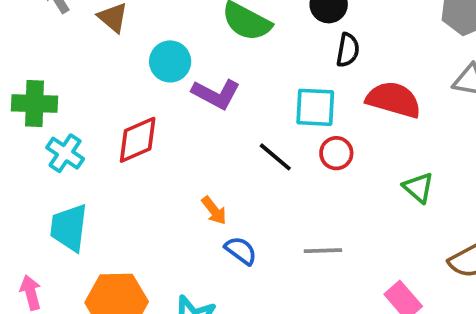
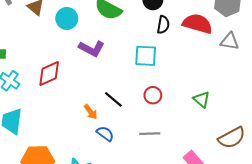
cyan circle: (170, 61) -> (67, 18), moved
red semicircle: (394, 100) -> (197, 24), moved
red circle: (336, 153) -> (153, 95), moved
black line: (275, 157) -> (113, 99), moved

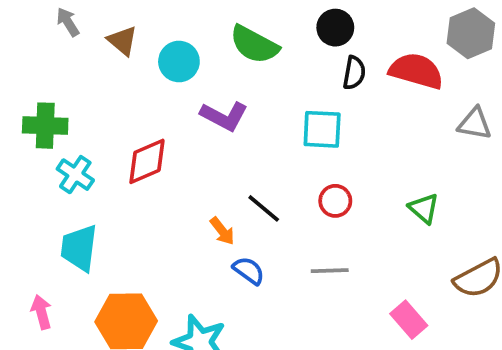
gray triangle: (230, 41) -> (475, 124), moved

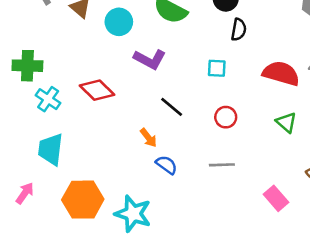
red semicircle: (416, 71) -> (281, 73), moved
cyan square: (322, 129) -> (217, 68), size x0.7
red diamond: (147, 161) -> (97, 90), turned 68
black line: (264, 208) -> (172, 107), moved
pink arrow: (41, 312) -> (25, 193), turned 50

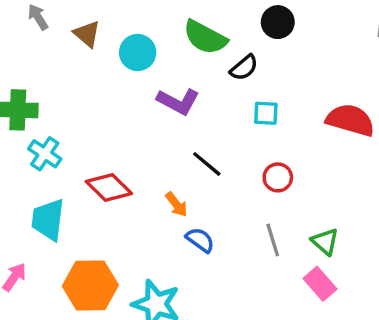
black semicircle: (239, 30) -> (244, 68), moved, turned 40
red diamond: (97, 90) -> (109, 188), moved
green triangle: (286, 122) -> (325, 242), moved
gray line: (222, 165) -> (273, 240), turned 75
pink rectangle: (276, 198) -> (320, 284), moved

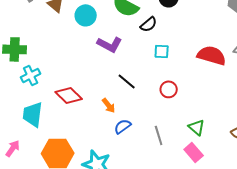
cyan cross: (45, 154) -> (31, 75), turned 30
blue semicircle: (200, 240) -> (123, 126), turned -72
gray line: (273, 240) -> (159, 135), moved

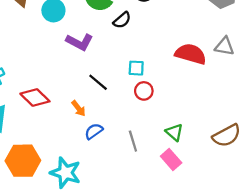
cyan square: (162, 51) -> (136, 68), moved

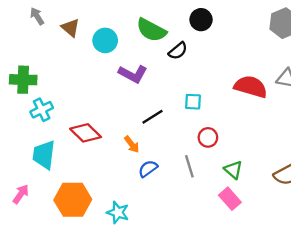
black line: (98, 82) -> (153, 117), turned -72
red circle: (144, 91) -> (208, 137), moved
gray line: (133, 141) -> (189, 166), moved
cyan star: (65, 173) -> (118, 213), size x0.7

